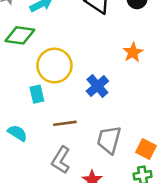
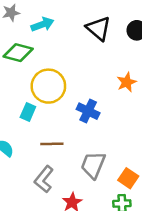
blue cross: (97, 86) -> (88, 111), turned -30
cyan rectangle: (37, 94) -> (28, 112), turned 30

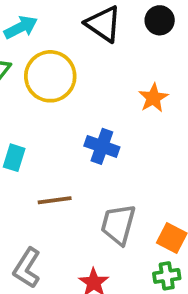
yellow circle: (48, 86) -> (50, 76), moved
gray L-shape: (44, 179) -> (27, 268), moved

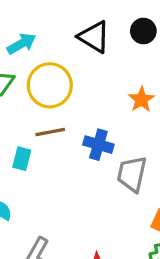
brown line: (55, 200) -> (50, 132), moved
gray trapezoid: (118, 224) -> (132, 174), moved

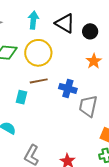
black circle: (143, 31) -> (90, 31), moved
cyan arrow: (22, 44) -> (33, 20), moved, turned -54

